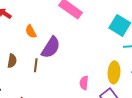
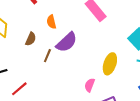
brown semicircle: (12, 61) -> (31, 39), moved
yellow ellipse: (114, 72) -> (110, 64), moved

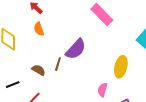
orange semicircle: (51, 22) -> (39, 29), moved
brown semicircle: (31, 39) -> (39, 70), moved, turned -80

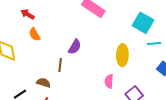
purple semicircle: (76, 49) -> (75, 47), size x0.7
brown semicircle: (39, 70) -> (44, 83), moved

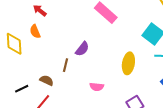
orange semicircle: (35, 34) -> (35, 31), moved
pink semicircle: (109, 81) -> (97, 87), moved, turned -96

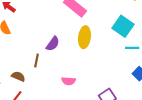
yellow ellipse: (128, 63) -> (84, 37), moved

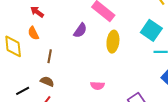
purple semicircle: (53, 44) -> (80, 30), moved
brown line: (37, 61) -> (50, 56), moved

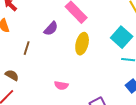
brown line: (50, 56) -> (27, 48), moved

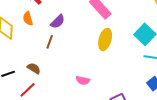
purple semicircle: (51, 29) -> (58, 22), moved

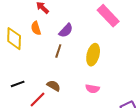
yellow ellipse: (105, 39) -> (93, 55), moved
brown semicircle: (34, 68) -> (54, 86), moved

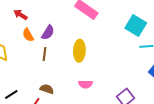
orange semicircle: (36, 28) -> (28, 35), moved

